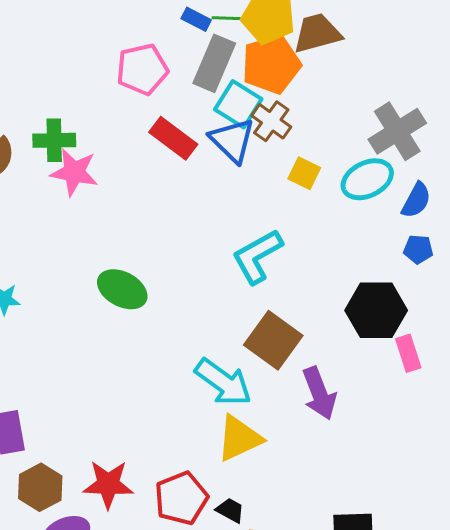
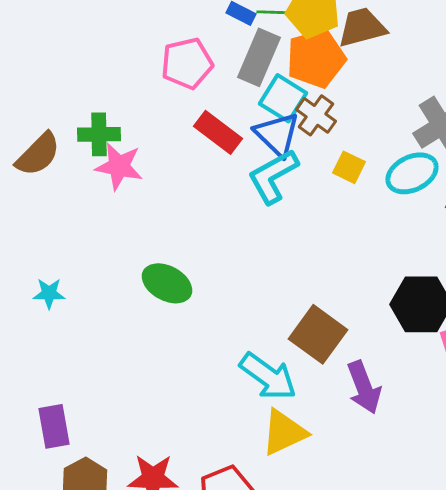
cyan L-shape: (257, 256) -> (273, 176), moved

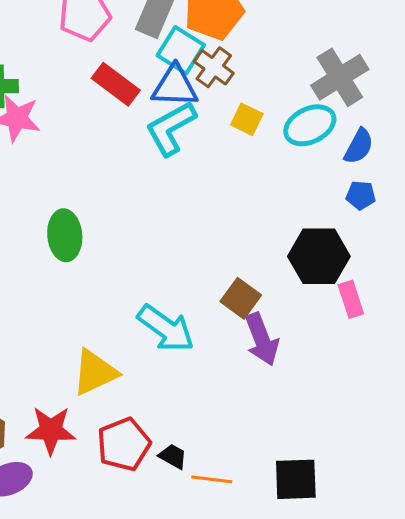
blue triangle: (277, 134) -> (175, 86), turned -42
green ellipse: (167, 283) -> (65, 235), turned 57
brown square: (318, 334) -> (241, 298), moved, size x0.7
yellow triangle: (284, 432) -> (95, 372), moved

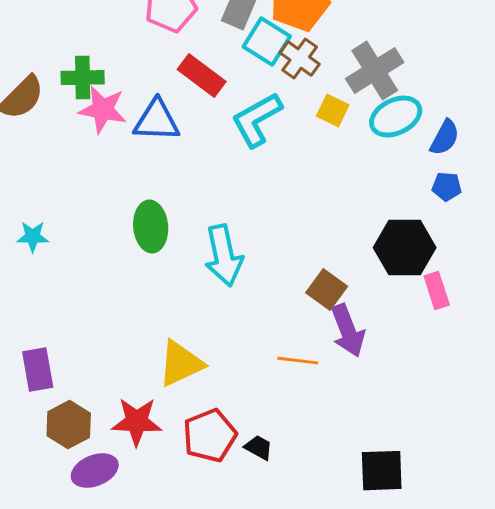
gray cross: (340, 77) -> (375, 71), moved
blue triangle: (175, 86) -> (157, 121), moved
cyan arrow: (166, 328) -> (224, 256), moved, turned 42
orange line: (212, 479) -> (298, 361), moved

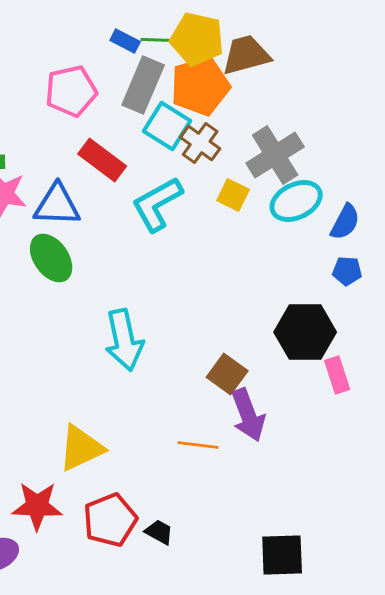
green ellipse: (151, 227) -> (51, 258), moved, turned -30

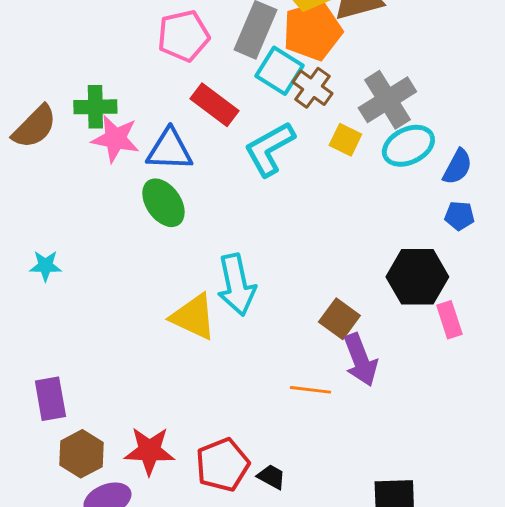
yellow triangle: (81, 448) -> (193, 317), moved, turned 50

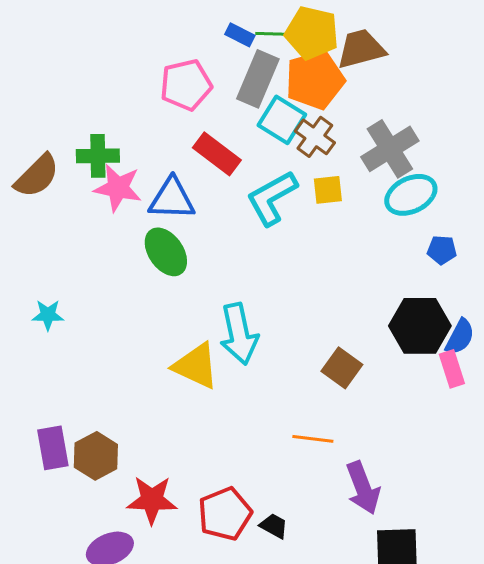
yellow square: (345, 140) -> (328, 190), moved, turned -32
blue semicircle: (457, 167) -> (460, 337), moved
blue pentagon: (459, 216) -> (442, 250), moved
purple arrow: (360, 360) -> (363, 488), moved
brown hexagon: (81, 454) -> (96, 456), moved

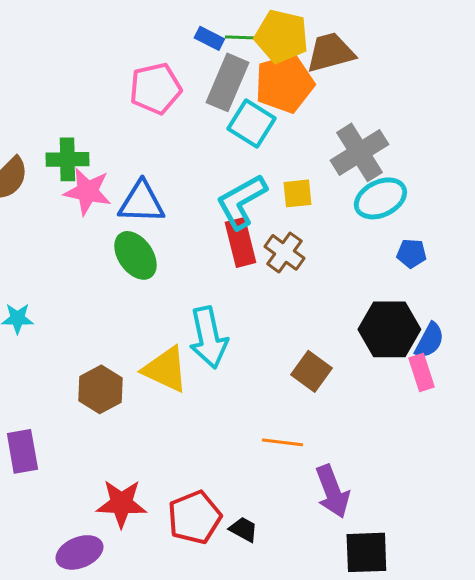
brown cross: (315, 137) -> (284, 252), moved
red rectangle: (217, 154) -> (240, 242), moved, turned 39
brown hexagon: (96, 456) -> (100, 389), moved

